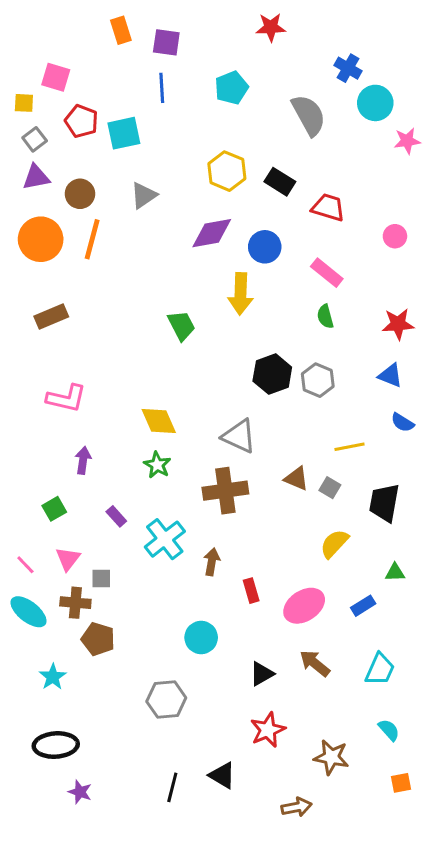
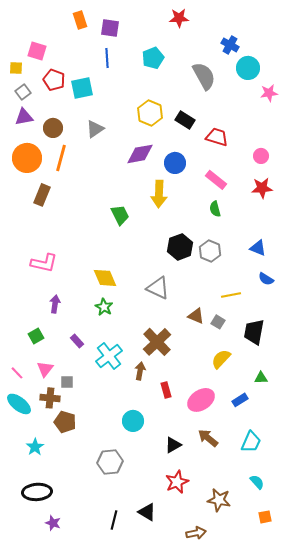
brown rectangle: (51, 316) -> (42, 195), moved, turned -45
red star: (398, 324) -> (262, 188), moved
brown cross: (225, 491) -> (157, 342), moved, turned -36

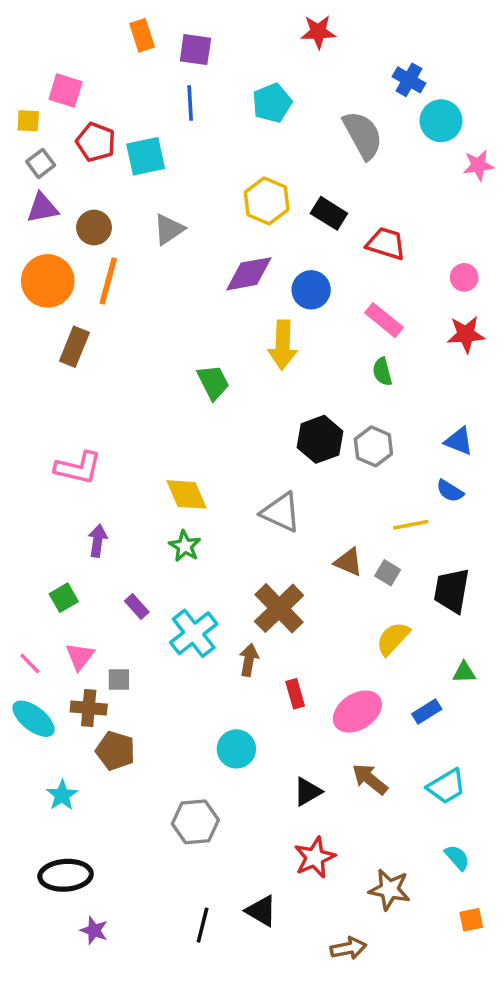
blue semicircle: (266, 279) -> (450, 491), moved
cyan trapezoid: (251, 442) -> (446, 786), turned 35

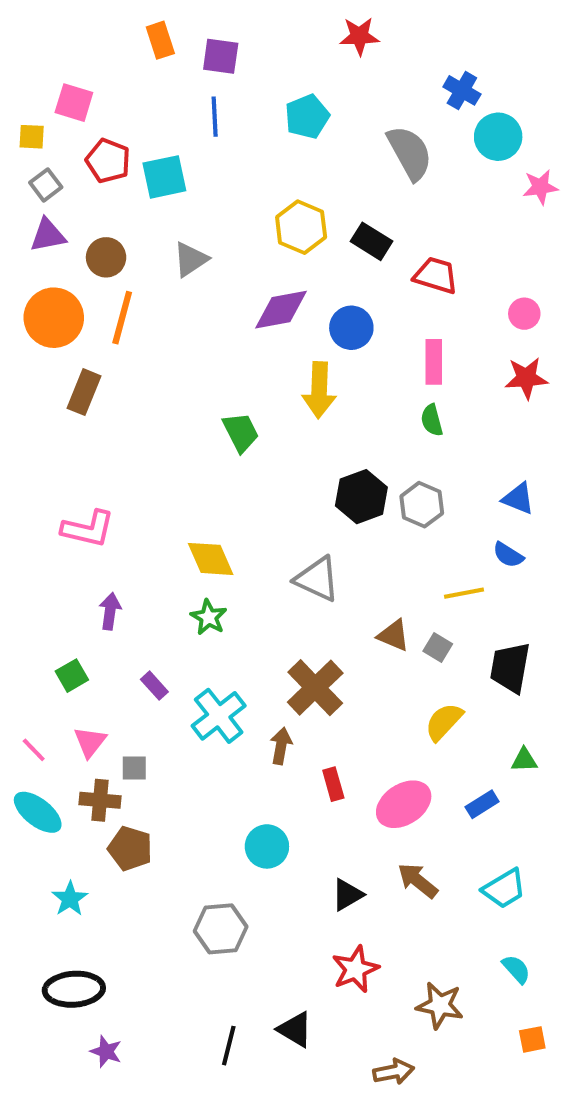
pink rectangle: (384, 320) -> (434, 362), turned 51

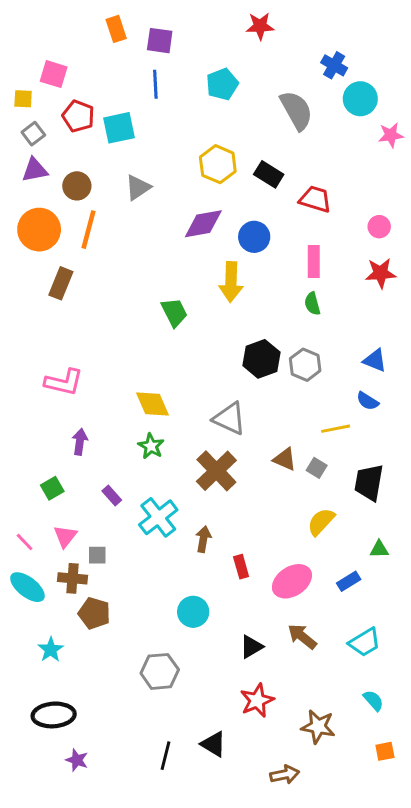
brown cross: (315, 688) -> (216, 471), moved

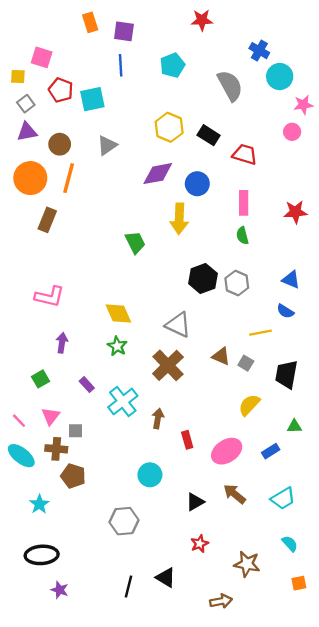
pink circle: (379, 227) -> (292, 132), moved
red star: (257, 700) -> (200, 544), size x0.7

